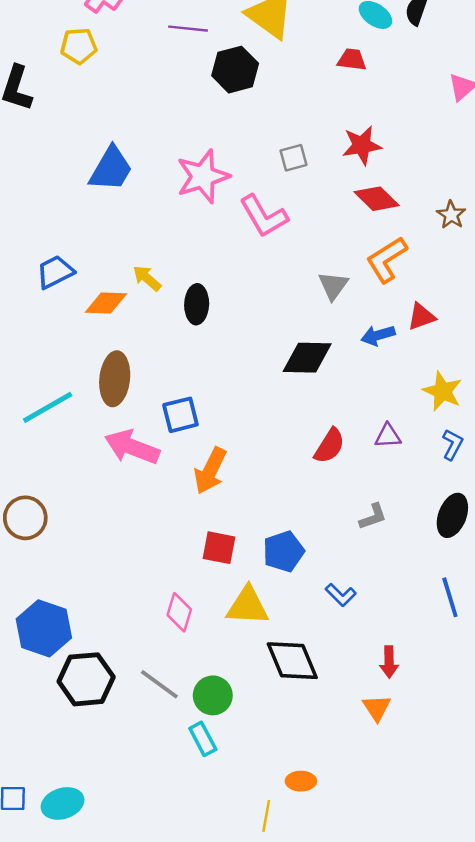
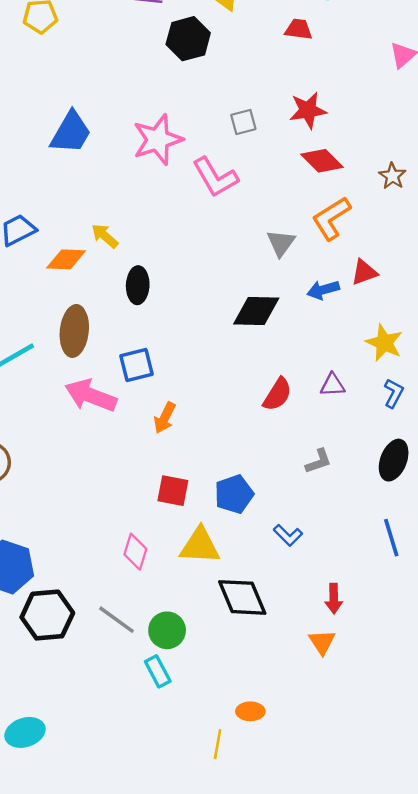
black ellipse: (197, 304) -> (138, 285), moved
orange arrow: (210, 471) -> (165, 418), size x0.7

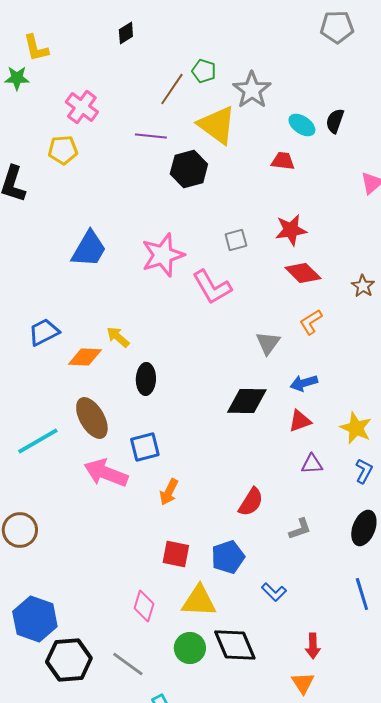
orange L-shape: (331, 218) -> (311, 322), size x0.7
red triangle: (364, 272) -> (300, 421), moved
brown ellipse: (74, 331) -> (92, 418), turned -36
red semicircle: (277, 394) -> (251, 502), moved
green circle: (167, 630) -> (190, 648), moved

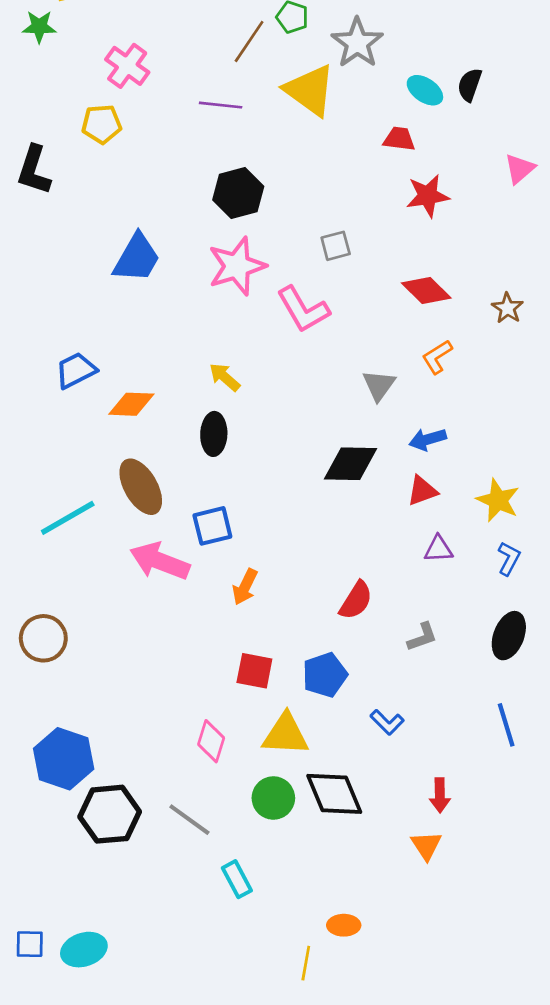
black hexagon: (189, 169) -> (238, 193), moved
red star: (291, 230) -> (428, 196), moved
yellow arrow: (118, 337) -> (225, 377), moved

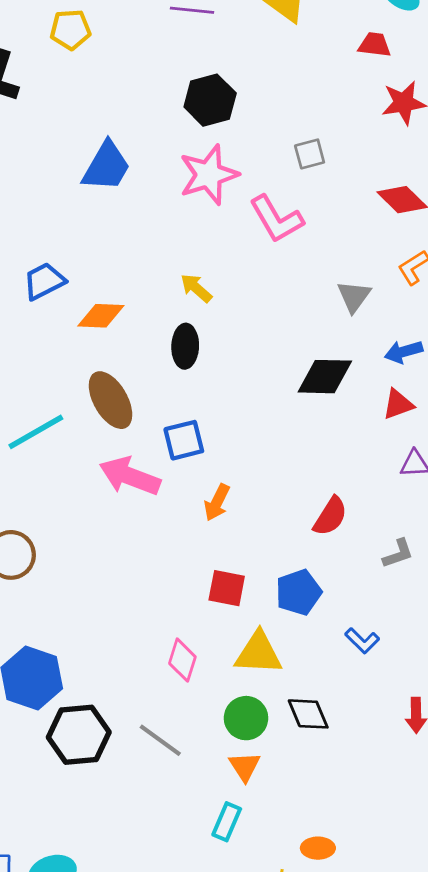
black diamond: (334, 794) -> (308, 714), size x0.7
orange triangle: (426, 845) -> (245, 766), moved
cyan rectangle: (237, 879) -> (227, 822), moved, turned 51

